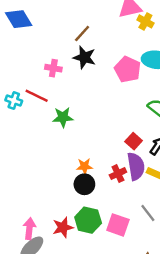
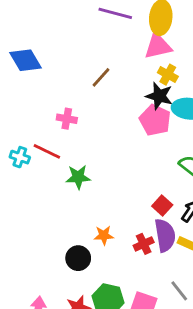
yellow cross: (145, 21) -> (168, 75), moved
black star: (84, 57) -> (159, 96), moved
black circle: (84, 184) -> (78, 258), moved

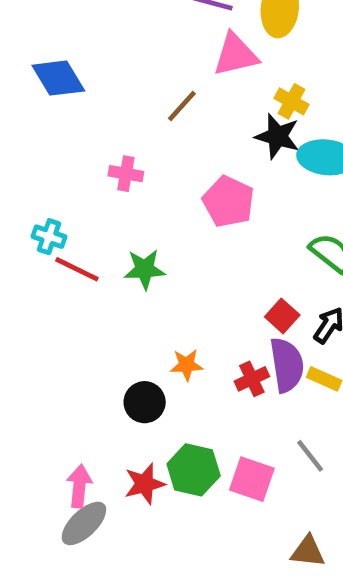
pink triangle: (158, 46) -> (236, 55), moved
pink pentagon: (155, 120) -> (229, 202), moved
red line: (47, 151) -> (77, 269), moved

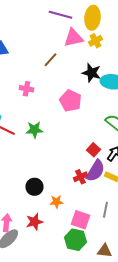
yellow cross: (291, 101) -> (95, 41), moved, turned 32
orange star: (187, 365) -> (56, 202), moved
purple semicircle: (287, 365) -> (95, 171), turned 40
gray line: (310, 456) -> (105, 210), turned 49
green hexagon: (194, 470) -> (75, 240), moved

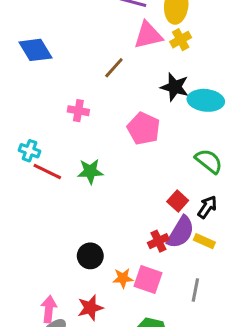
pink square: (80, 220) -> (148, 280), moved

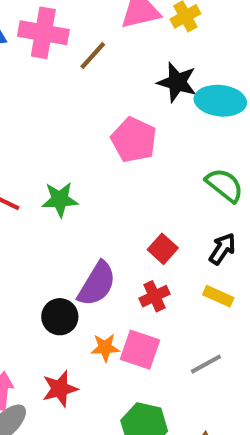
pink cross: (78, 111) -> (43, 33), moved, size x1.6
red square: (178, 201) -> (163, 249), moved
purple semicircle: (181, 232) -> (97, 284), moved
gray line: (195, 290) -> (206, 364), turned 50

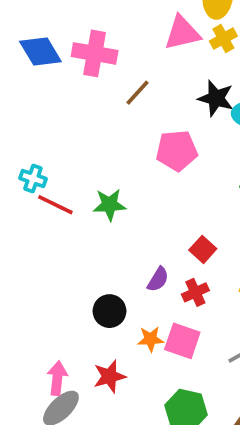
brown line: (93, 55) -> (137, 93), moved
pink pentagon: (134, 140) -> (177, 151), turned -30
purple semicircle: (97, 284) -> (158, 279), moved, size x0.6

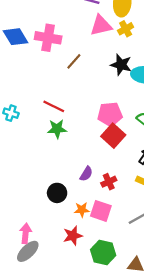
pink pentagon: (177, 151) -> (110, 114), moved
red line: (55, 205) -> (54, 106), moved
red square: (203, 249) -> (113, 136), moved, size x1.5
red star: (109, 376) -> (73, 236), moved

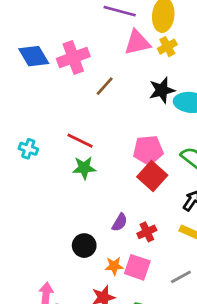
pink cross: (48, 38) -> (73, 57), turned -30
black star: (121, 65) -> (162, 90), turned -30

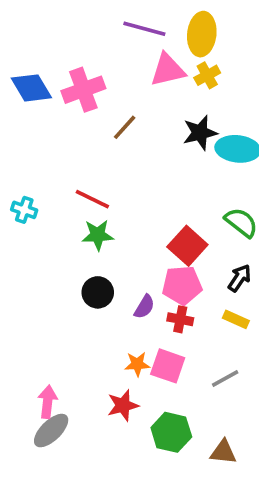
pink pentagon: (148, 150) -> (182, 285), moved
red cross: (147, 232) -> (180, 319), turned 36
black circle: (84, 246) -> (98, 292), moved

